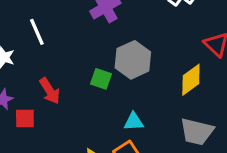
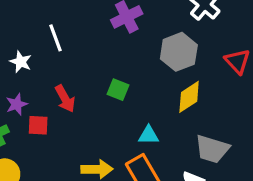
gray hexagon: (133, 60) -> (179, 52), moved
yellow diamond: (191, 80) -> (189, 97), moved

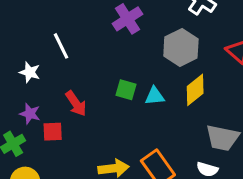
purple star: (17, 104) -> (30, 114), turned -30
cyan triangle: (149, 135) -> (155, 96), moved

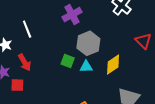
gray hexagon: (181, 48) -> (88, 43), moved
red arrow: (76, 104) -> (25, 62), moved

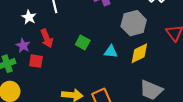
gray hexagon: (88, 43) -> (134, 23), moved
green square: (68, 61) -> (83, 43), moved

